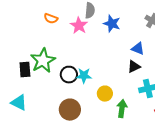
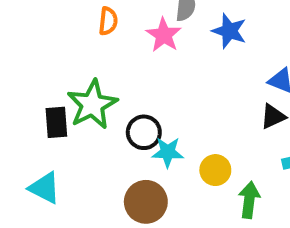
orange semicircle: (51, 19) -> (108, 21), turned -104
cyan star: (84, 76) -> (168, 152), moved

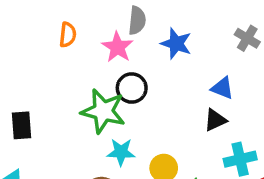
green star: (92, 105) -> (103, 111), moved, turned -30
black circle: (144, 132) -> (132, 88), moved

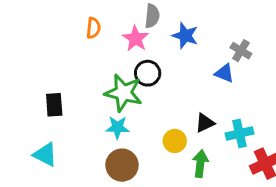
gray cross: (247, 38) -> (241, 51), moved
black triangle: (215, 120) -> (205, 123), moved
cyan star: (121, 152) -> (117, 127), moved

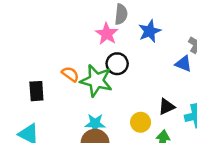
orange semicircle: (93, 28) -> (70, 74), moved, turned -60
blue star: (185, 36) -> (150, 31), turned 30
cyan star: (117, 127) -> (95, 124), moved

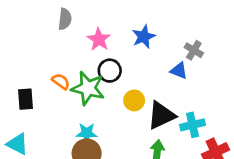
gray semicircle: (121, 14) -> (65, 19), moved
black triangle: (167, 107) -> (161, 115), size x1.6
yellow circle: (141, 122) -> (134, 100), moved

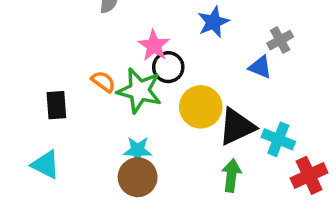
pink star: (99, 39) -> (154, 45), moved
gray cross: (194, 50) -> (280, 40), turned 30
yellow circle: (134, 100) -> (201, 107), size x1.5
cyan cross: (192, 125) -> (278, 139), turned 35

